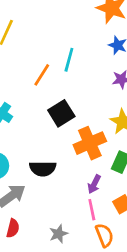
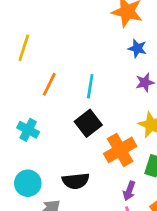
cyan line: (69, 60) -> (90, 86), moved
orange line: (42, 75) -> (49, 84), moved

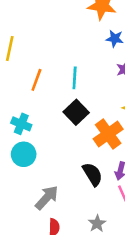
black semicircle: (76, 181) -> (93, 174), moved, turned -110
cyan circle: (28, 183) -> (24, 154), moved

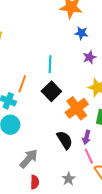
orange line: (36, 80) -> (22, 84), moved

